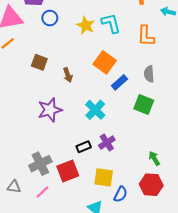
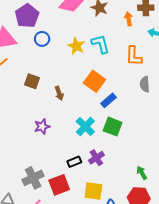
gray semicircle: (149, 74) -> (145, 84), moved
green square: (144, 105) -> (113, 127), moved
purple star: (50, 110) -> (42, 127), size x0.7

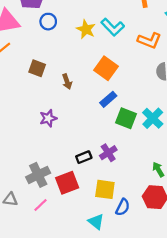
cyan L-shape: (100, 44) -> (113, 27), turned 150
orange L-shape: (134, 56) -> (149, 40), turned -70
blue rectangle: (109, 100) -> (108, 99), moved
cyan cross: (85, 127) -> (153, 118), moved

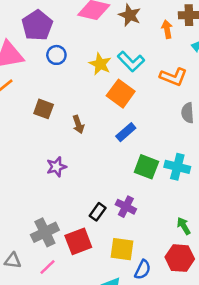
orange square: (106, 68) -> (121, 94), moved
blue rectangle: (108, 99) -> (126, 132), moved
cyan cross: (153, 118) -> (177, 167), turned -30
purple cross: (108, 153) -> (126, 207), turned -30
black rectangle: (84, 157) -> (98, 212), turned -32

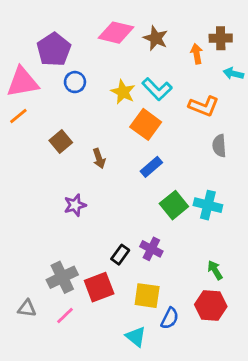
brown square: (44, 109) -> (61, 141), turned 30
green square: (146, 167) -> (174, 205), turned 30

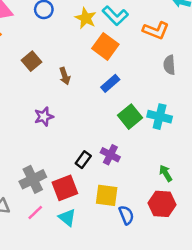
blue semicircle: (170, 318) -> (126, 215), turned -48
cyan triangle: (136, 337) -> (67, 218), moved

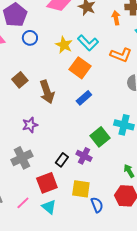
brown arrow: (65, 76) -> (47, 92), size x1.6
green square: (130, 117) -> (100, 137), moved
gray cross: (33, 179) -> (22, 158), moved

